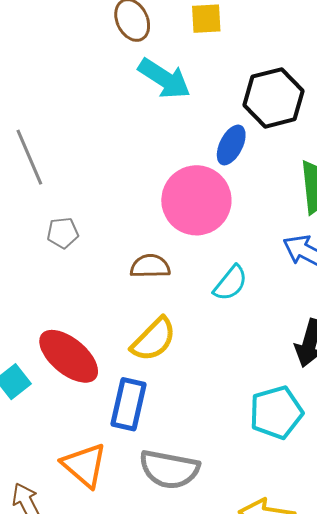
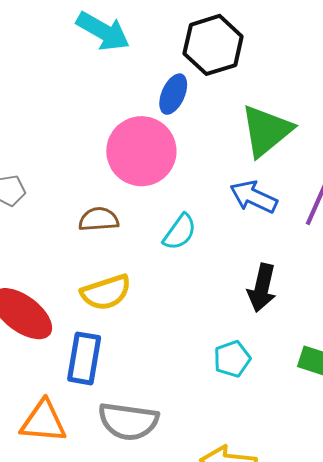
yellow semicircle: (154, 339) -> (106, 292), turned 30
cyan pentagon: (276, 412) -> (232, 359), size x0.7
orange triangle: (84, 465) -> (43, 422), turned -33

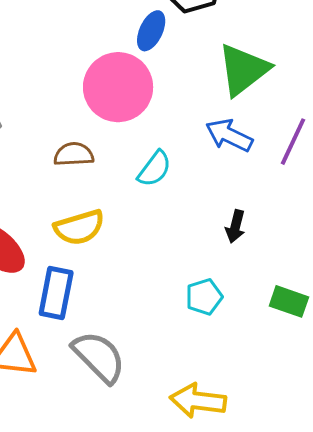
black arrow: (262, 288) -> (235, 226), size x0.7
gray semicircle: (128, 421) -> (99, 357), turned -144

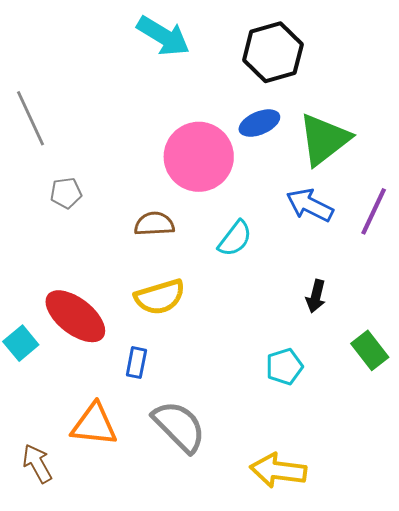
blue ellipse: (151, 31) -> (259, 123), moved, turned 42
blue rectangle: (56, 293) -> (136, 363), size x0.6
green rectangle: (289, 301) -> (370, 350), moved, turned 33

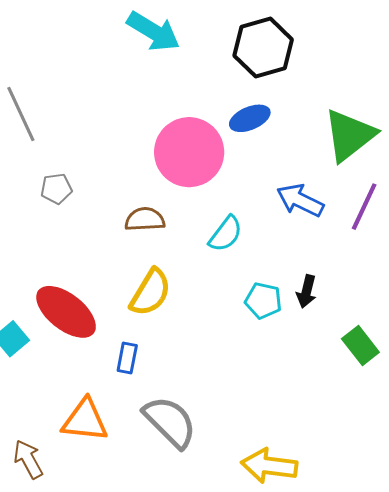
green triangle: (324, 139) -> (349, 135), moved
yellow semicircle: (160, 297) -> (150, 292), turned -42
cyan pentagon: (284, 367) -> (263, 301), moved, turned 30

